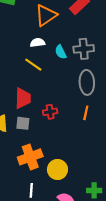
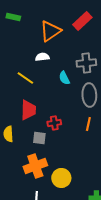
cyan semicircle: (61, 52) -> (64, 78), moved
yellow line: (33, 65) -> (25, 78), moved
gray square: (23, 123) -> (39, 138), moved

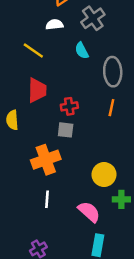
gray cross: (86, 63) -> (93, 18), moved, turned -30
gray square: (39, 138) -> (66, 130), moved
yellow circle: (61, 178) -> (104, 175), moved

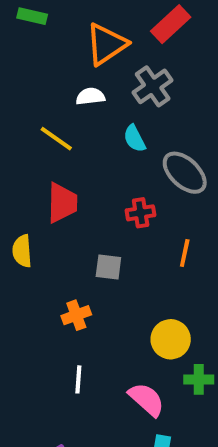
gray ellipse: (113, 72) -> (185, 173), turned -44
red cross: (69, 106) -> (141, 213), moved
orange line: (111, 108) -> (185, 253), moved
orange cross: (46, 160) -> (76, 315), size x0.6

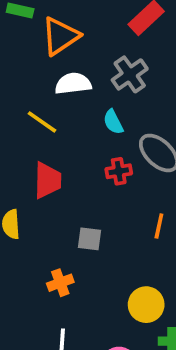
orange triangle: (106, 44) -> (60, 36), moved
white semicircle: (90, 96) -> (73, 84), size x1.4
red cross: (141, 213) -> (119, 171), moved

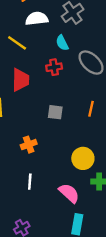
red cross: (119, 171) -> (54, 67), moved
gray square: (89, 239) -> (55, 112), moved

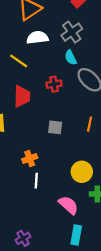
cyan semicircle: (62, 43) -> (71, 58), moved
white line: (30, 182) -> (36, 181), moved

